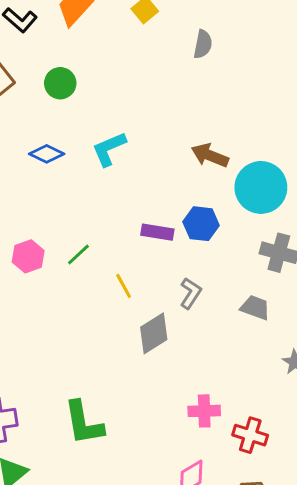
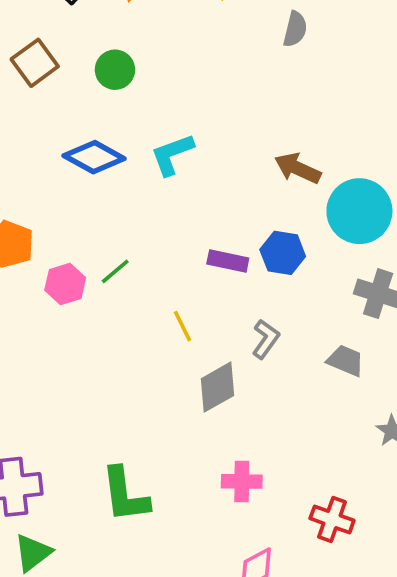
blue diamond: (47, 154) -> (94, 157), size x1.4
green line: (78, 254) -> (115, 271), moved
pink cross: (204, 411) -> (242, 481), moved

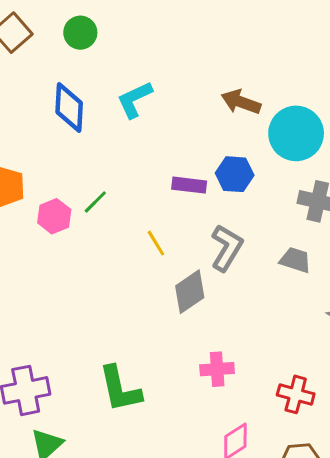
blue diamond: (94, 157) -> (69, 108), turned 69
gray L-shape: (266, 339) -> (227, 248), size x1.4

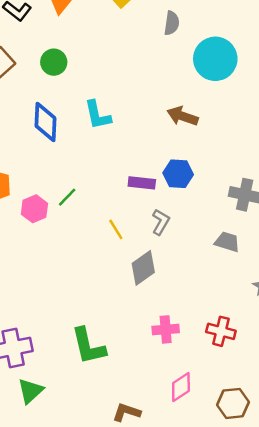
cyan L-shape: (135, 100) -> (98, 115), turned -76
cyan circle: (296, 133) -> (215, 59), moved
gray L-shape: (227, 248) -> (161, 222), moved, size x0.7
red cross: (296, 394) -> (221, 331), moved

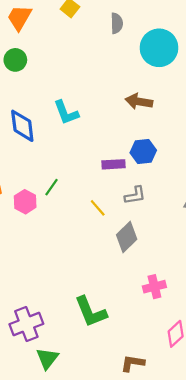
green circle: (54, 62) -> (15, 60), moved
gray L-shape: (161, 222) -> (135, 195), turned 60

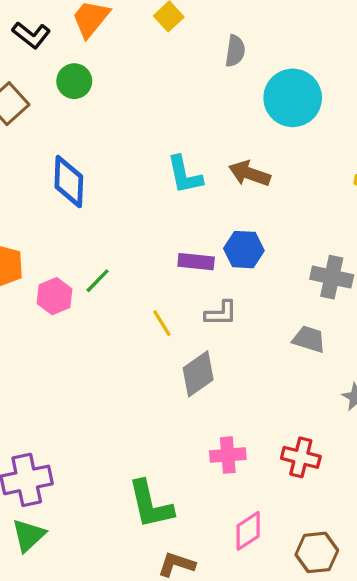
cyan L-shape: (66, 112) -> (185, 175), moved
green L-shape: (91, 312) -> (150, 504), moved
green triangle: (47, 358) -> (29, 535), moved

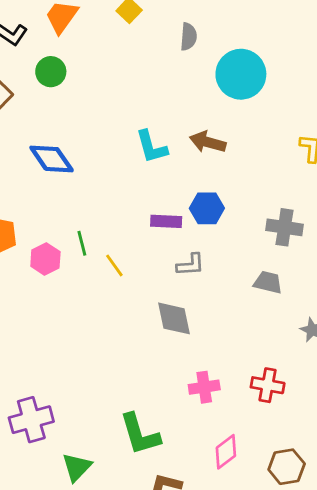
blue diamond: (69, 182) -> (52, 159), turned -33
green line: (98, 281) -> (82, 243), turned -55
yellow line: (162, 323) -> (114, 265), moved
gray diamond: (198, 374) -> (174, 318), turned -63
green triangle: (29, 535) -> (77, 467), moved

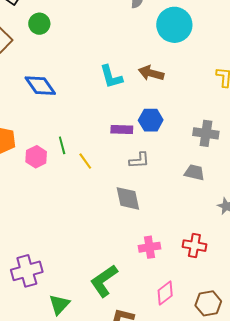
green L-shape: (140, 434) -> (104, 281), turned 72

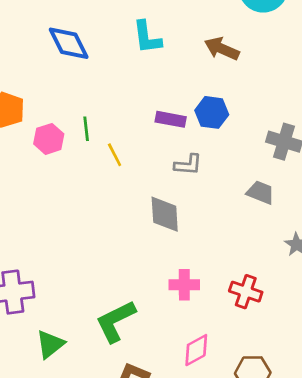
cyan L-shape: (111, 77) -> (147, 37), moved

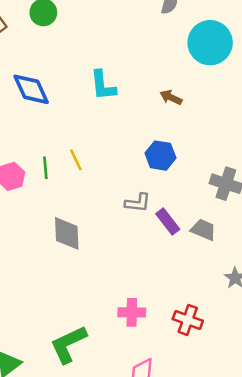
brown arrow: (222, 49) -> (171, 97), size x0.7
purple rectangle: (171, 119) -> (168, 221), moved, turned 40
yellow line: (115, 155) -> (76, 160), moved
gray diamond: (165, 214) -> (67, 233), moved

